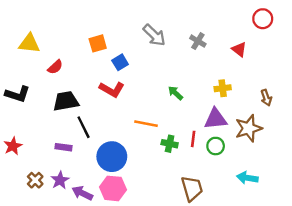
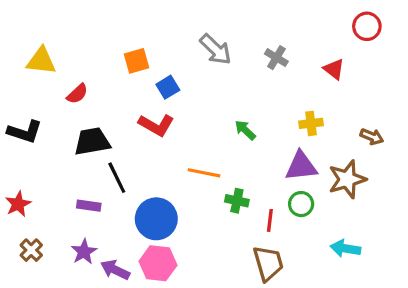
brown arrow: (266, 98) -> (372, 137), turned -49
red line: (193, 139) -> (270, 220), moved
brown cross: (35, 180) -> (31, 250), moved

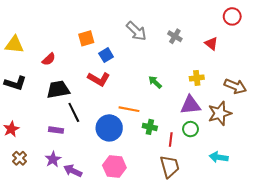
yellow triangle: (41, 61) -> (14, 45), moved
brown arrow: (372, 137) -> (235, 86), size x1.5
blue circle: (156, 219) -> (109, 128), moved
pink hexagon: (158, 263) -> (114, 167), moved

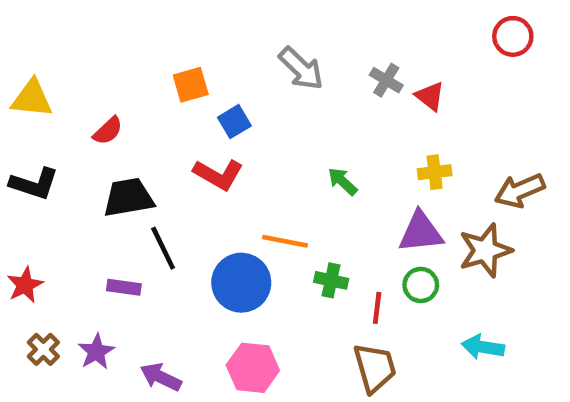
red triangle: (211, 44) -> (430, 96), moved
brown arrow: (235, 86) -> (520, 191), turned 135
purple star: (53, 159) -> (96, 352), moved

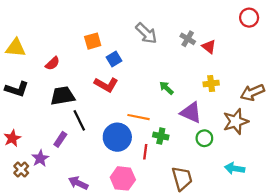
purple triangle: (421, 232) -> (191, 113), moved, turned 30
purple rectangle: (124, 287) -> (60, 139), turned -64
red line: (377, 308) -> (145, 152), moved
purple star: (96, 352) -> (40, 158), moved

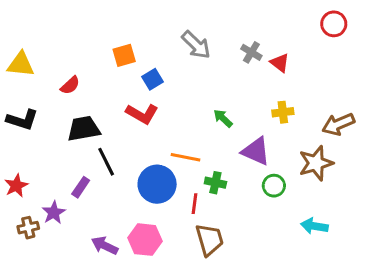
brown cross: (21, 170) -> (28, 228), turned 32
pink hexagon: (123, 178) -> (145, 240), moved
brown trapezoid: (182, 178) -> (209, 240), moved

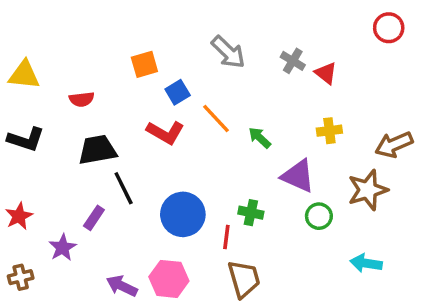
red semicircle: (70, 85) -> (82, 99), turned 36
orange line: (186, 157) -> (216, 118), moved, turned 36
brown cross: (28, 228) -> (21, 277), moved

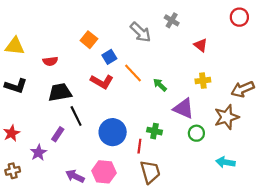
gray cross: (293, 61) -> (172, 20), moved
orange square: (144, 64) -> (89, 40), turned -35

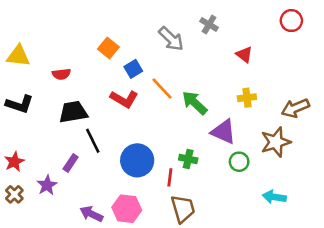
green arrow: (160, 85) -> (195, 103), size x1.5
brown cross: (13, 171) -> (14, 194), moved, turned -32

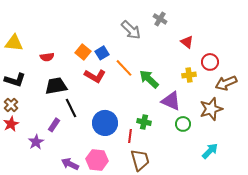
red circle: (291, 21) -> (210, 62), moved
orange square: (108, 48) -> (83, 52), moved
brown cross: (14, 194) -> (11, 105), moved
cyan arrow: (274, 197) -> (210, 151), turned 126

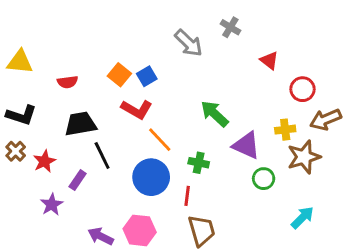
orange line: (124, 68) -> (160, 140), moved
yellow cross: (189, 75) -> (285, 130), moved
green cross: (144, 122) -> (199, 163), moved
red star: (11, 124) -> (44, 161), moved

